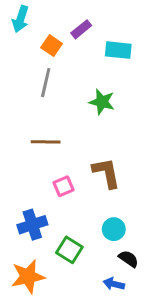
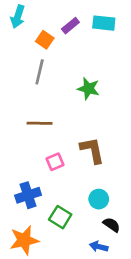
cyan rectangle: (118, 50) -> (104, 23), moved

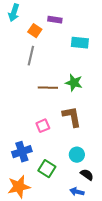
cyan rectangle: (104, 23) -> (80, 43), moved
purple rectangle: (70, 26) -> (55, 20), turned 48
green star: (88, 89) -> (74, 83), moved
brown line: (40, 123) -> (48, 88), moved

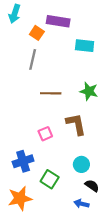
purple rectangle: (55, 20) -> (58, 21), size x1.5
green star: (74, 83) -> (89, 91), moved

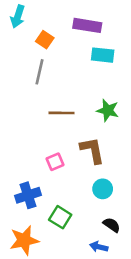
purple rectangle: (58, 21) -> (87, 25), moved
cyan circle: (81, 164) -> (103, 189), moved

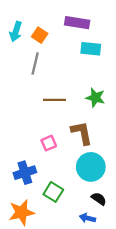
cyan arrow: (18, 16) -> (16, 32), moved
cyan circle: (103, 189) -> (91, 167), size x1.6

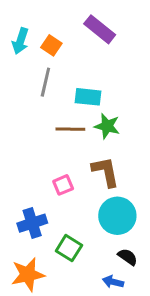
purple rectangle: (77, 23) -> (100, 29), turned 30
cyan rectangle: (91, 49) -> (88, 97), moved
green star: (95, 98) -> (107, 126), moved

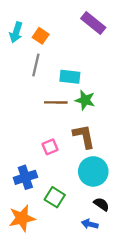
purple rectangle: (100, 29) -> (93, 23), moved

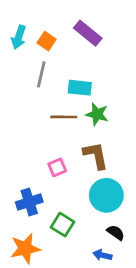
purple rectangle: (93, 23) -> (88, 33), moved

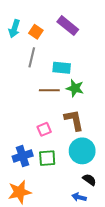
green square: (62, 225) -> (47, 158), moved, turned -36

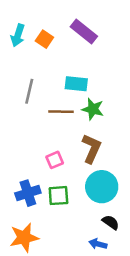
gray line: (32, 57) -> (29, 91), moved
brown L-shape: (74, 120) -> (92, 149), turned 35

